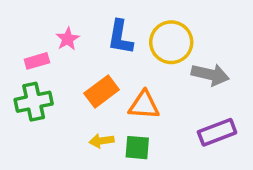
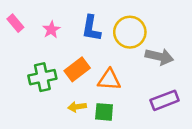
pink rectangle: (37, 61) -> (15, 23), moved, turned 66
green cross: (34, 102) -> (42, 77), moved

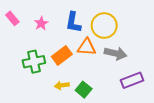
gray arrow: (159, 57) -> (116, 53), moved
orange triangle: (109, 80) -> (87, 47), moved
green square: (104, 112) -> (84, 90), turned 35

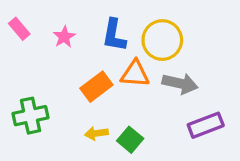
green cross: (34, 62) -> (30, 116), moved

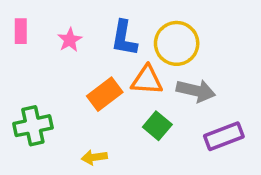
pink rectangle: (19, 29) -> (21, 31), turned 40
yellow arrow: (96, 133) -> (94, 157), moved
green square: (130, 140) -> (157, 126), moved

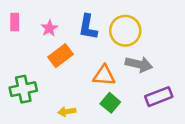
orange triangle: (147, 80) -> (104, 75), moved
orange rectangle: (105, 94) -> (61, 56), moved
green square: (157, 126) -> (110, 103), moved

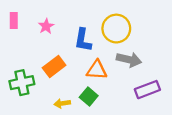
blue L-shape: (88, 27) -> (83, 40), moved
orange rectangle: (61, 56) -> (54, 67), moved
green square: (110, 103) -> (89, 96), moved

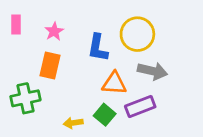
orange rectangle: (54, 67) -> (50, 66), moved, turned -40
purple rectangle: (147, 90) -> (140, 106), moved

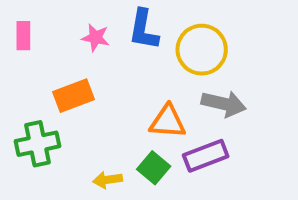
pink star: (54, 31) -> (96, 38), moved, turned -30
blue L-shape: (98, 48) -> (144, 30), moved
orange rectangle: (50, 66) -> (74, 96), turned 56

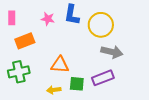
orange rectangle: (74, 96) -> (25, 41), moved
orange triangle: (168, 122) -> (60, 65), moved
green square: (154, 168) -> (77, 84), turned -35

